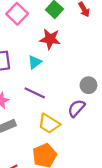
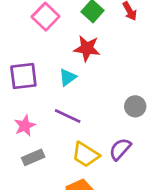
purple semicircle: (76, 108) -> (120, 149), moved

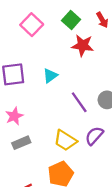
red star: (87, 48) -> (83, 45), moved
purple line: (68, 116) -> (79, 102), moved, turned 30

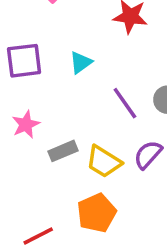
gray rectangle: (21, 143) -> (63, 151), moved

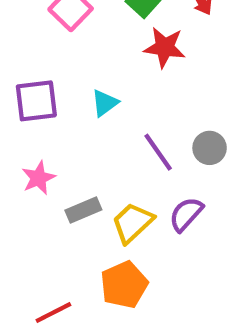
yellow trapezoid: (104, 162) -> (133, 223), turned 105

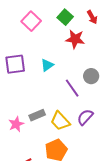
gray circle: (210, 148) -> (91, 76), moved
pink star: (38, 178) -> (16, 124), moved
yellow trapezoid: (133, 223) -> (60, 121), turned -90

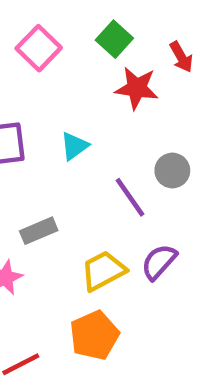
red arrow: (92, 17) -> (181, 57), moved
gray rectangle: (37, 115) -> (39, 231), moved
yellow trapezoid: (60, 121) -> (103, 271), turned 105

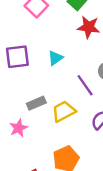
yellow trapezoid: (103, 271) -> (64, 111), moved

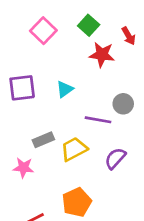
purple line: (85, 85) -> (98, 120), turned -45
pink star: (19, 128) -> (23, 168), turned 30

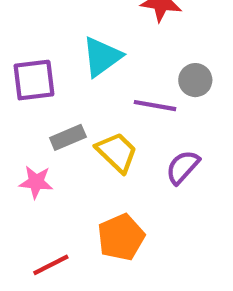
purple square: (22, 88) -> (34, 80), moved
cyan triangle: (65, 89) -> (102, 57), size x1.5
yellow trapezoid: (74, 149) -> (117, 152), turned 72

